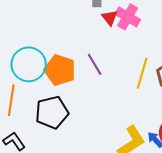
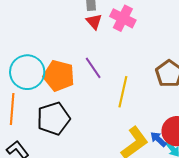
red triangle: (110, 18) -> (94, 22), moved
yellow line: (142, 73) -> (123, 92), moved

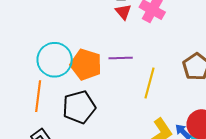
purple line: (93, 68) -> (121, 58), turned -60

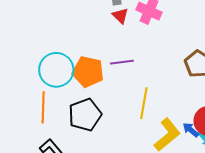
yellow line: (149, 83) -> (144, 103), moved

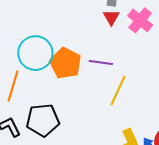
yellow line: (144, 103) -> (118, 90), moved
black pentagon: (85, 115) -> (43, 120), moved

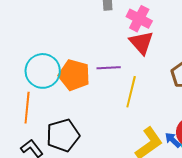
red triangle: (111, 17) -> (141, 43), moved, size x1.5

